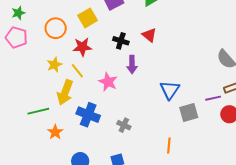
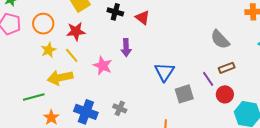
orange circle: (56, 28) -> (43, 24), moved
black cross: (121, 41) -> (115, 12), moved
yellow arrow: (65, 93) -> (60, 78), turned 60
purple line: (213, 98) -> (208, 79), turned 70
blue cross: (88, 115) -> (86, 112), moved

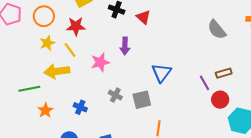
gray semicircle: (220, 40) -> (217, 30), moved
pink star: (103, 66) -> (100, 62), turned 30
gray square: (184, 94) -> (142, 100), moved
gray cross: (120, 108) -> (115, 95), moved
blue cross: (86, 112) -> (80, 107), size x0.6

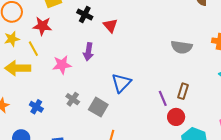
gray semicircle: (217, 30) -> (182, 47), turned -50
brown rectangle: (224, 73) -> (183, 91), turned -63
gray square: (142, 100) -> (98, 107), turned 36

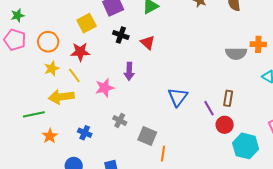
gray semicircle: (182, 47) -> (236, 53), moved
blue triangle: (121, 83) -> (178, 97), moved
gray square: (98, 107) -> (147, 136), moved

